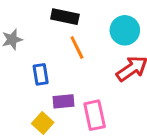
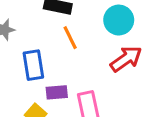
blue rectangle: (41, 74) -> (33, 65), size x1.4

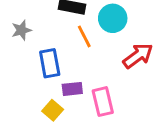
cyan circle: (119, 20) -> (113, 18), moved

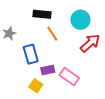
cyan circle: (113, 18) -> (80, 20), moved
pink rectangle: (103, 102) -> (69, 77), turned -36

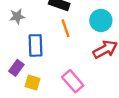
purple rectangle: (48, 70) -> (16, 68), moved, turned -56
yellow square: (36, 86) -> (33, 82), turned -32

